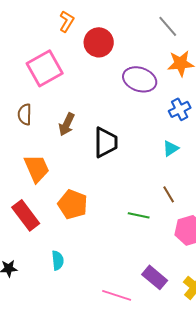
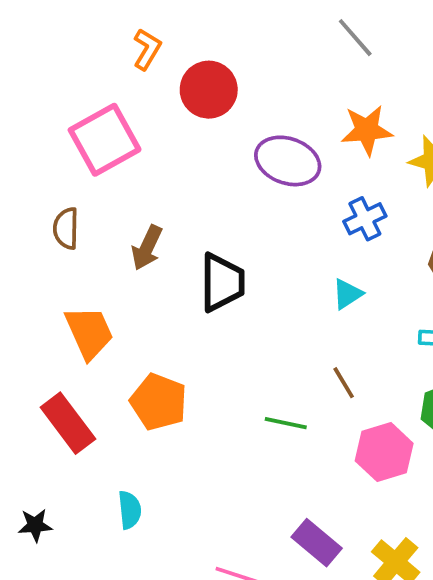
gray line: (168, 26) -> (355, 38), moved

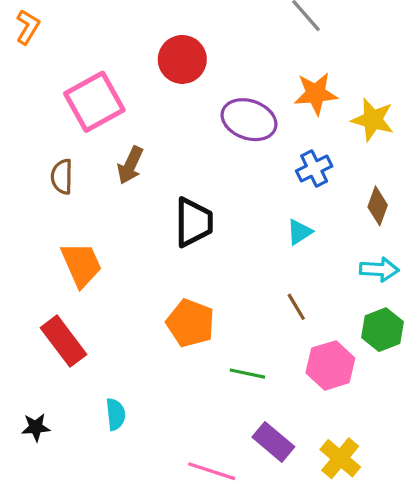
orange L-shape: (147, 49) -> (28, 27), moved
brown arrow: (147, 248) -> (130, 165), moved
orange pentagon: (159, 402) -> (190, 323), moved
green line: (286, 423) -> (247, 374), moved

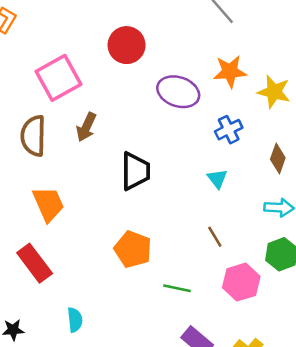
brown semicircle: (62, 177) -> (33, 136), size x1.5
cyan triangle: (299, 232) -> (217, 179), turned -35

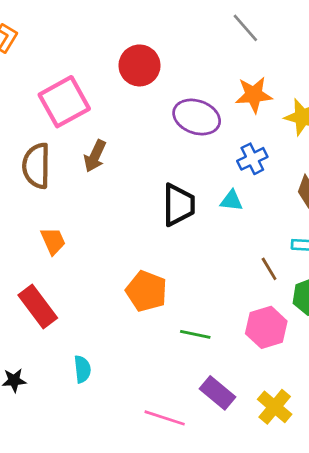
black trapezoid: (135, 171) -> (179, 205), moved
cyan triangle: (217, 179) -> (231, 201), moved, turned -45
orange trapezoid: (48, 204) -> (53, 241), size x0.7
brown line: (215, 237) -> (269, 269), moved

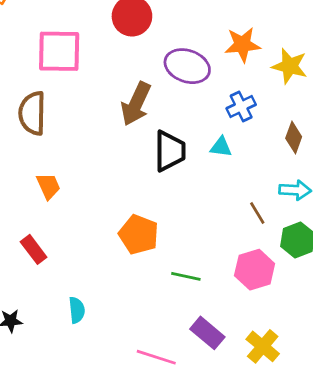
pink square: (64, 102) -> (59, 51), turned 30
brown arrow: (95, 156) -> (136, 104), moved, size x1.4
red rectangle: (38, 306) -> (34, 249), size x0.7

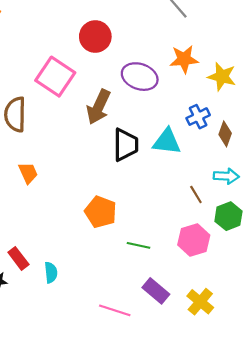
pink square: (59, 51) -> (55, 77), moved, turned 33
blue cross: (241, 107) -> (198, 117), moved
cyan triangle: (221, 147) -> (167, 141), size x1.6
red rectangle: (34, 249) -> (18, 258), moved

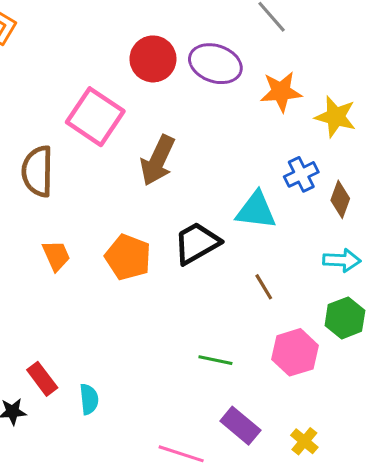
purple ellipse: (140, 77) -> (215, 64), moved
black trapezoid: (126, 145) -> (197, 243), moved, turned -120
brown line: (196, 195) -> (264, 287), moved
orange pentagon: (101, 212) -> (128, 257), moved
yellow cross: (200, 302) -> (304, 441), size x0.7

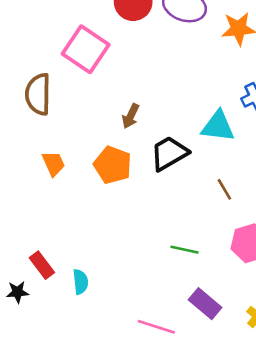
brown arrow: (158, 160) -> (131, 116), moved, size x0.6

